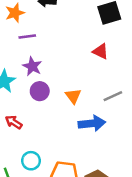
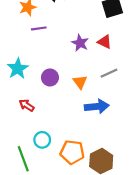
purple star: (32, 66) -> (80, 43), moved
gray line: (113, 96) -> (109, 73), moved

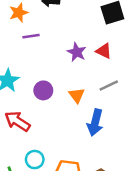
red arrow: (27, 105) -> (17, 121), size x1.5
blue arrow: (97, 106) -> (95, 122), turned 110

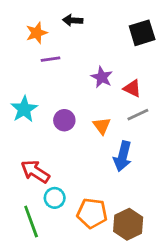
red triangle: (104, 51) -> (132, 88), moved
red arrow: (17, 121) -> (35, 172), moved

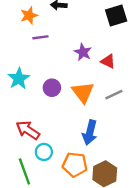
gray line: (138, 115) -> (114, 95), moved
orange triangle: (102, 126) -> (83, 92), size x1.5
blue arrow: (123, 156) -> (90, 132), moved

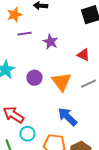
purple star: (83, 52) -> (50, 42), moved
blue arrow: (90, 132) -> (67, 117), turned 120

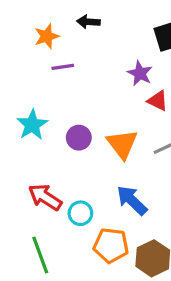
purple star: (50, 42) -> (140, 73), moved
cyan circle: (27, 134) -> (80, 213), moved

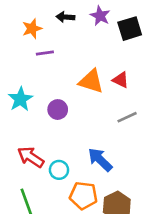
purple star: (140, 73) -> (100, 16), moved
orange triangle: (122, 144) -> (91, 81), moved, turned -36

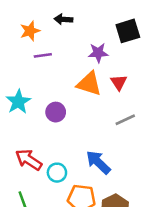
purple star: (100, 16) -> (98, 53), moved, turned -30
red triangle: (121, 80) -> (119, 82), turned 30

